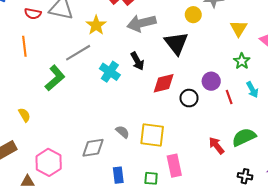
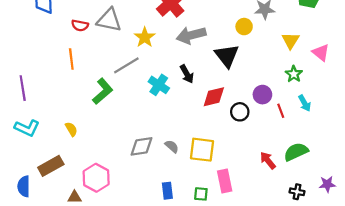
gray diamond: (93, 148) -> (141, 146), moved

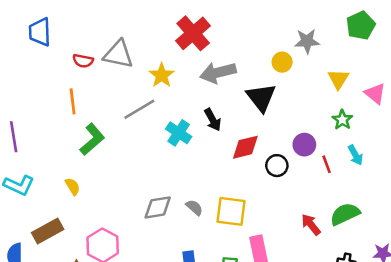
green L-shape: (103, 91) -> (92, 139), moved

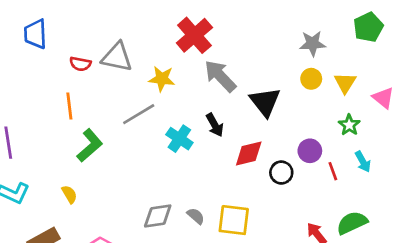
yellow circle: (282, 62) -> (311, 79), moved
gray arrow: (218, 73) -> (220, 76), turned 60
yellow star: (162, 75) -> (162, 79), turned -30

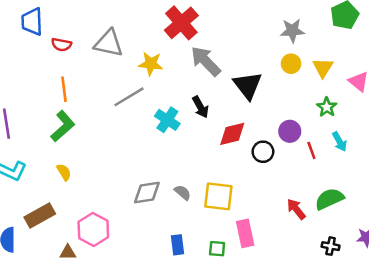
red semicircle: (80, 64) -> (61, 45), moved
green L-shape: (90, 145) -> (63, 126), moved

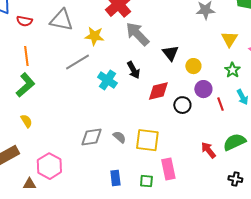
yellow circle: (291, 64) -> (193, 66), moved
black triangle: (248, 85) -> (170, 53), size x0.7

